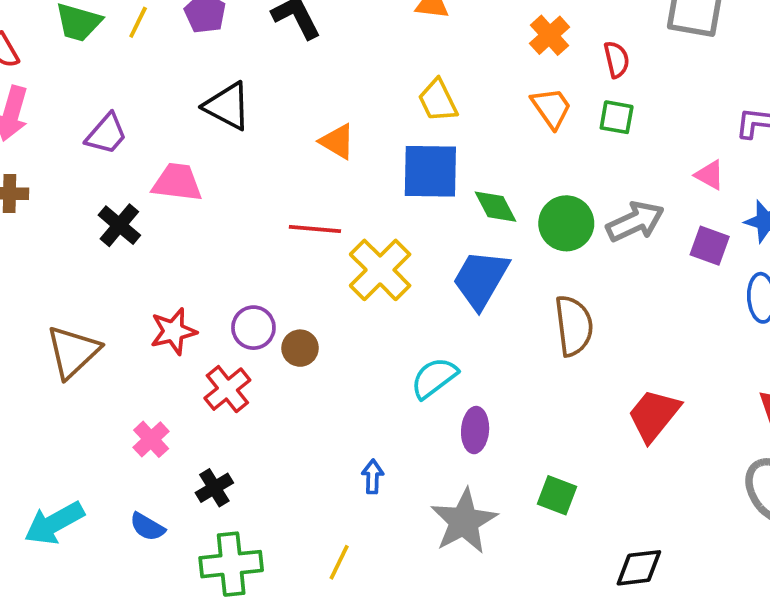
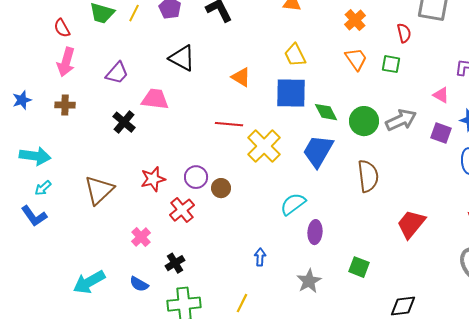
red semicircle: (617, 59) -> (404, 33), moved
gray star: (464, 521) -> (309, 281), size x0.7

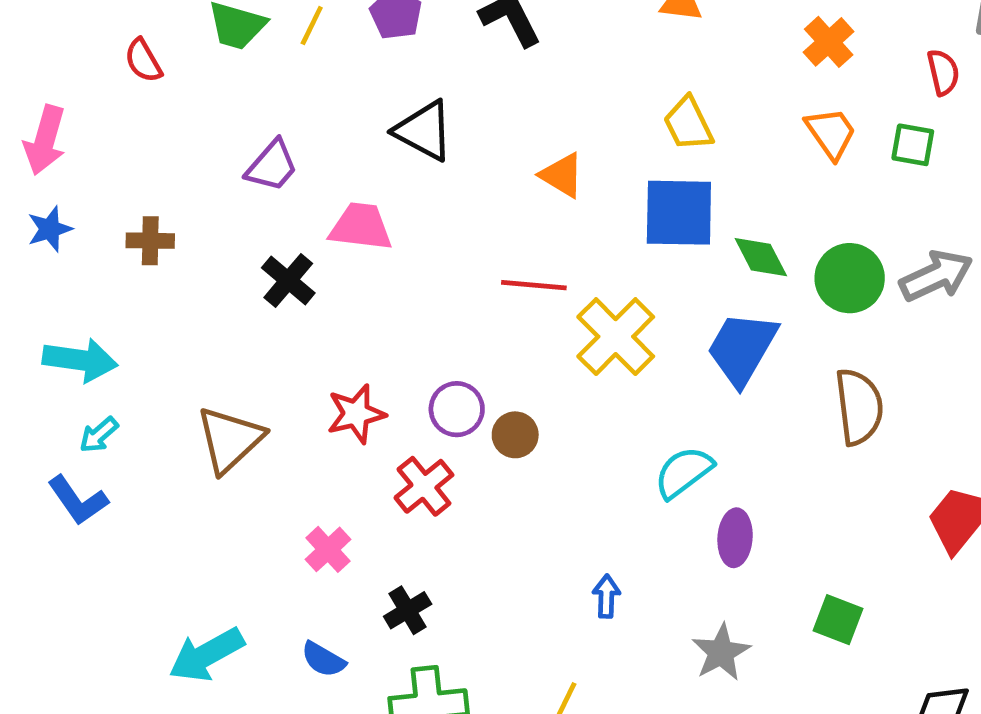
pink arrow: (66, 62) -> (45, 140), moved

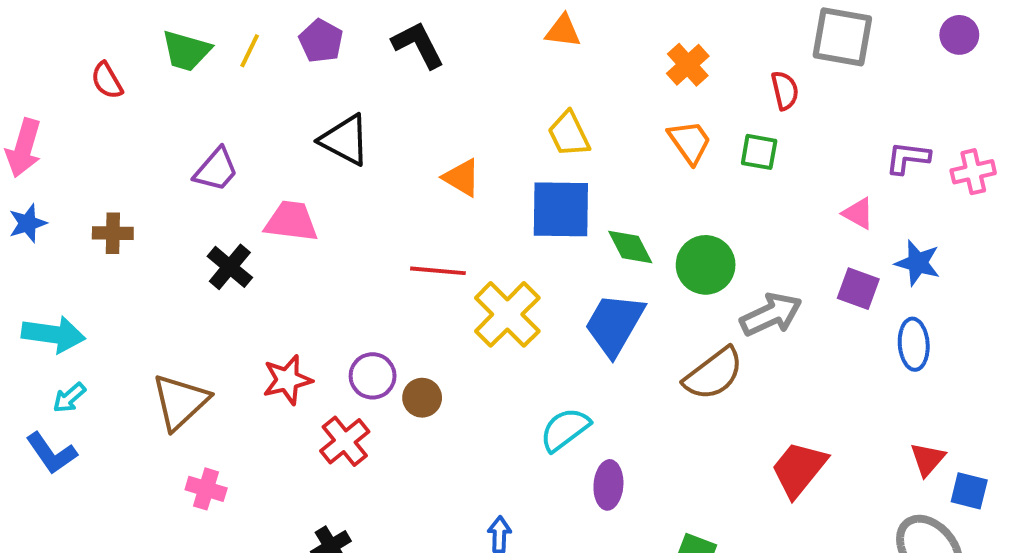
gray arrow: (936, 276) -> (771, 314), moved
brown semicircle: (859, 407) -> (713, 374), turned 60
pink cross: (328, 549) -> (206, 489), moved, turned -30

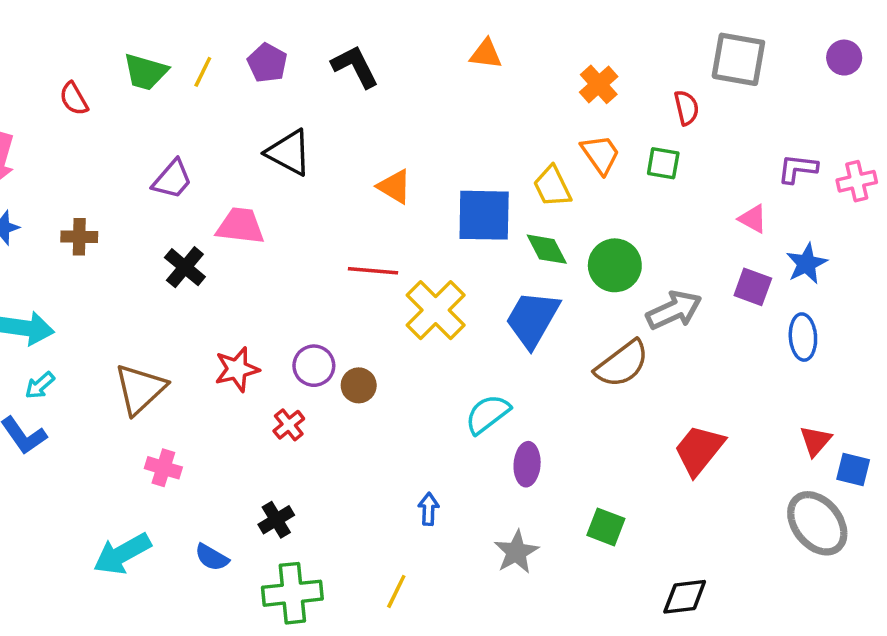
yellow trapezoid: (569, 134) -> (552, 187), moved
blue star: (918, 263) -> (807, 264), turned 30
red cross: (345, 441) -> (289, 425), size x0.7

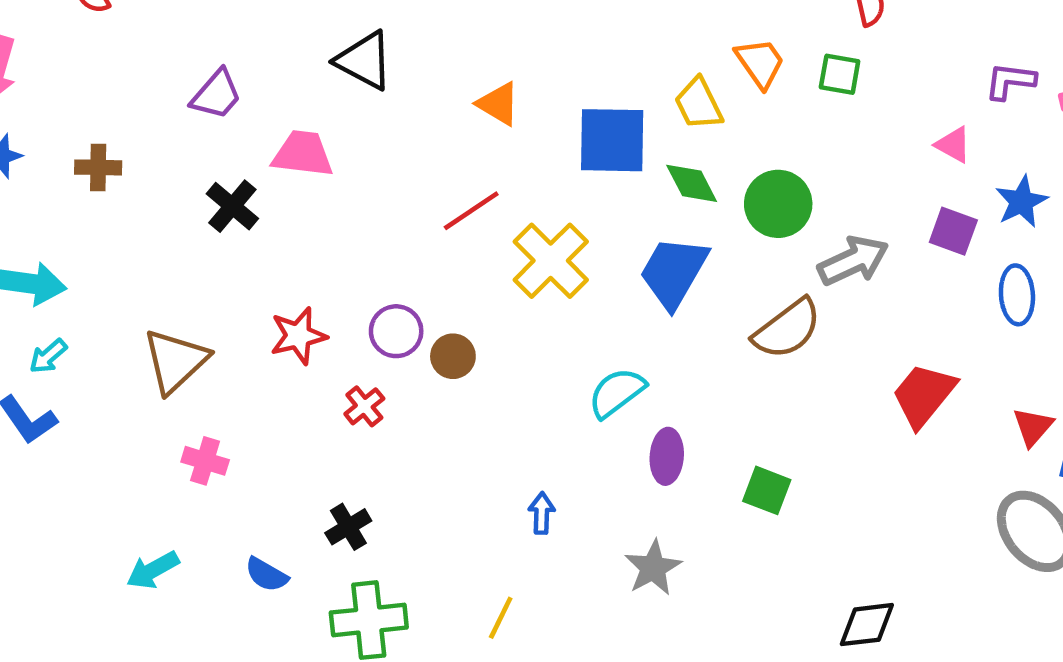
red line: (373, 271) -> (471, 211), turned -39
red trapezoid: (699, 450) -> (924, 395), moved
green square: (606, 527) -> (767, 490), moved
cyan arrow: (122, 554) -> (153, 570), size x0.7

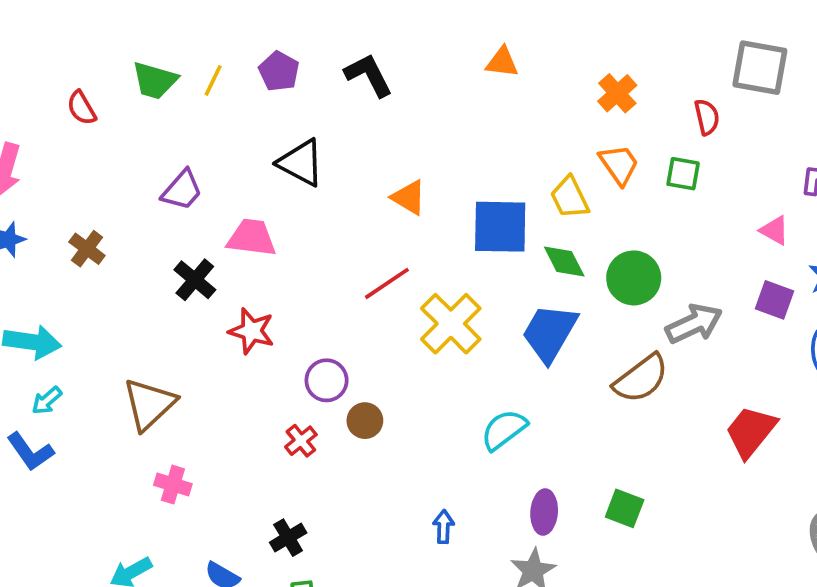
brown cross: (98, 167) -> (87, 249), turned 36
red star: (298, 336) -> (252, 331), moved, turned 30
brown circle: (453, 356) -> (365, 421), moved
purple ellipse: (667, 456) -> (544, 512), moved

